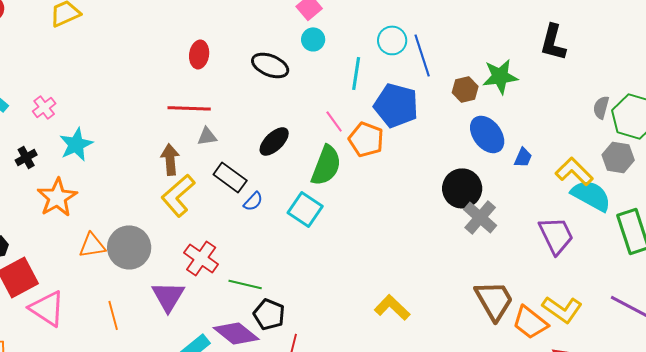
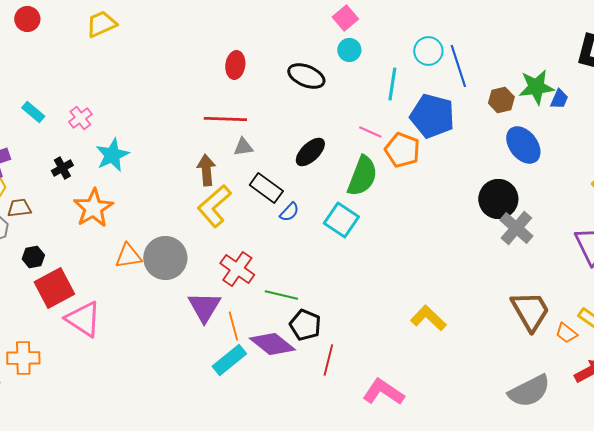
pink line: (334, 121) -> (370, 132), turned -30
blue trapezoid: (523, 157) -> (559, 99), moved
orange line: (113, 315) -> (233, 326), moved
orange trapezoid: (530, 322) -> (566, 333), size x0.6

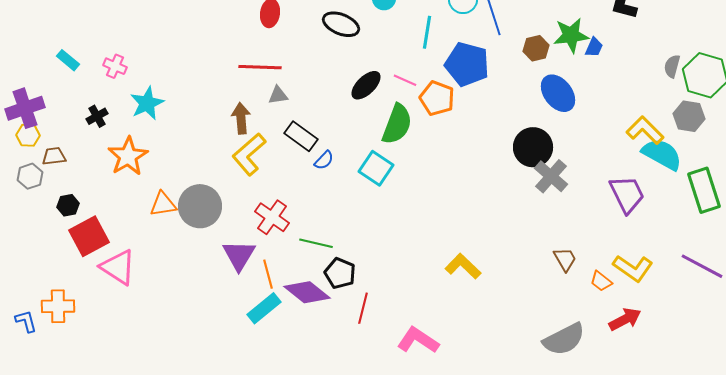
pink cross: (80, 118) -> (115, 66), turned -30
black ellipse: (310, 152) -> (366, 85), moved
brown trapezoid: (530, 311) -> (565, 259), size x0.6

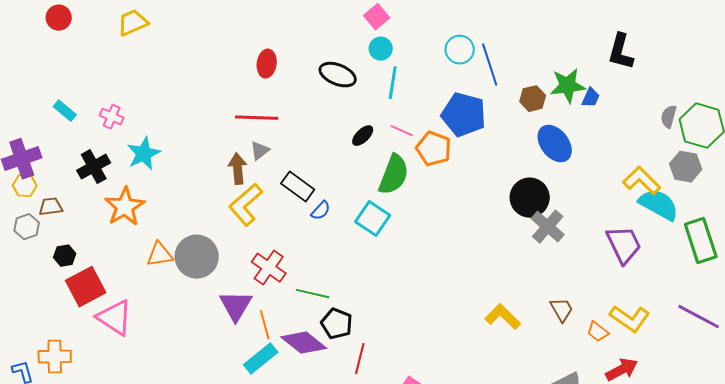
cyan line: (427, 32) -> (393, 83), moved
black ellipse: (366, 85) -> (363, 136), size x0.7
gray triangle: (278, 95) -> (260, 151), moved, turned -30
black cross: (97, 116) -> (94, 167), size x1.5
yellow L-shape: (463, 266) -> (503, 317), moved

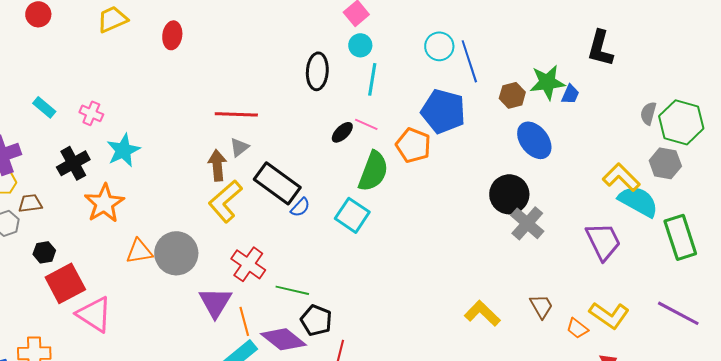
red ellipse: (267, 64) -> (172, 35), moved
black ellipse: (338, 75) -> (317, 71), turned 72
pink line: (402, 131) -> (366, 124), moved
black rectangle: (298, 187) -> (277, 183), size x1.4

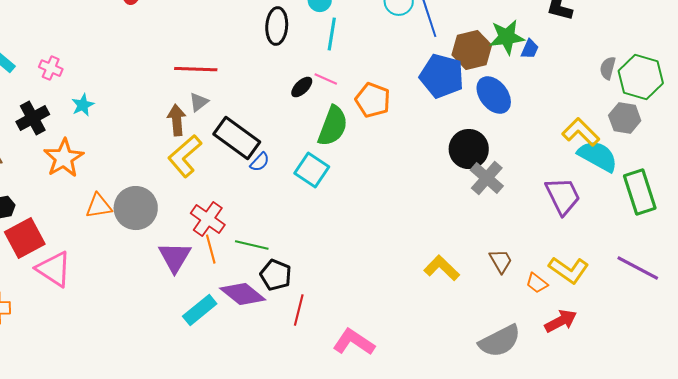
brown hexagon: (512, 95) -> (472, 50), size x1.5
blue pentagon: (443, 111) -> (442, 76), moved
cyan star: (123, 150) -> (83, 105), size x0.7
orange line: (244, 321) -> (211, 249), moved

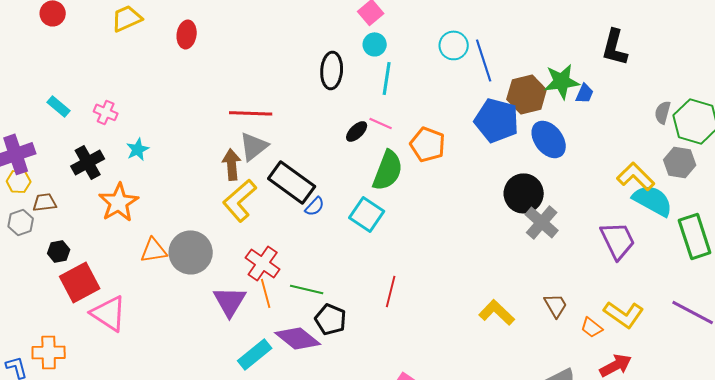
gray triangle: (199, 102) -> (254, 146), size x1.5
red line: (299, 310) -> (391, 291), moved

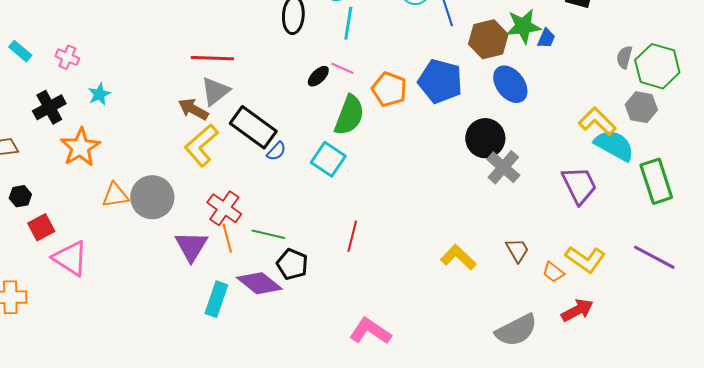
blue pentagon: (497, 120) -> (440, 81), moved
brown arrow: (232, 164) -> (193, 109), turned -56
red square: (80, 282) -> (41, 227), size x0.7
cyan rectangle: (255, 354) -> (216, 299), turned -32

